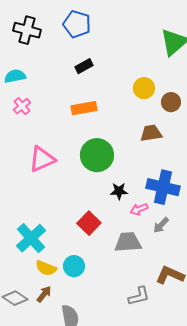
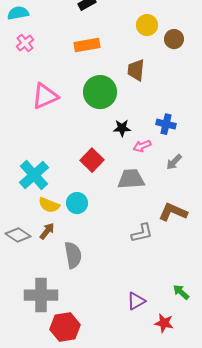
brown trapezoid: (151, 133) -> (136, 70), moved, turned -75
blue cross: (163, 187) -> (166, 124), size x0.6
gray arrow: (161, 225) -> (174, 162), moved

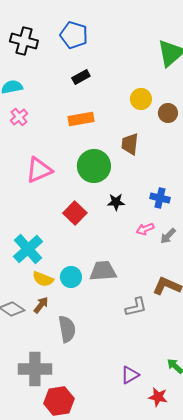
pink arrow: (142, 146) -> (145, 229), moved
red square: (92, 160) -> (75, 213), moved
gray trapezoid: (131, 179) -> (103, 271), moved

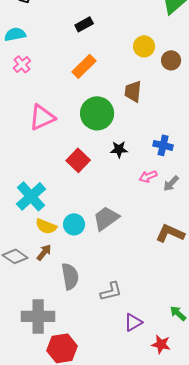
orange rectangle: (81, 119) -> (84, 66), turned -35
gray trapezoid: (103, 271) -> (106, 218), turned -32
gray L-shape: (136, 307) -> (111, 291), moved

